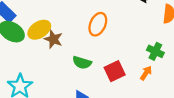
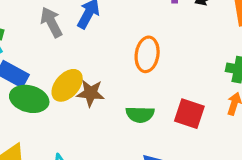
red square: (115, 71) -> (189, 114), turned -30

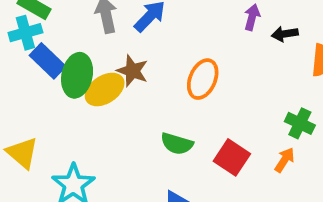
brown star: (91, 93) -> (132, 71), moved
green ellipse: (29, 99) -> (77, 75), moved, turned 72

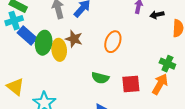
yellow ellipse: (105, 89) -> (59, 50), turned -60
red square: (232, 157) -> (131, 84), turned -36
orange arrow: (285, 160) -> (160, 84), size x1.5

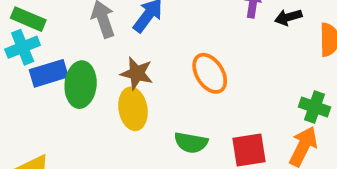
blue rectangle: (27, 35) -> (49, 73), turned -54
orange ellipse: (113, 42) -> (210, 73), turned -50
yellow ellipse: (59, 50) -> (133, 109), moved

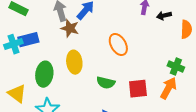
cyan cross: (23, 47) -> (13, 44), moved
brown star: (137, 73) -> (70, 28), moved
green ellipse: (81, 85) -> (44, 74), moved

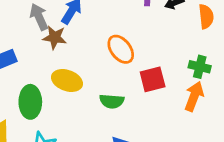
yellow ellipse: (74, 62) -> (67, 80), turned -55
red square: (138, 89) -> (153, 79), moved

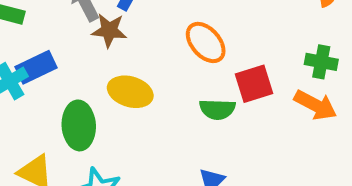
orange arrow: (194, 96) -> (315, 105), turned 100
green semicircle: (112, 101) -> (217, 109), moved

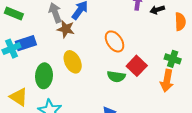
red square: (254, 84) -> (137, 66), turned -36
yellow ellipse: (130, 92) -> (73, 62), turned 40
orange arrow: (315, 105) -> (167, 81), turned 65

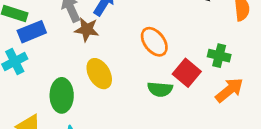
blue rectangle: (26, 43) -> (32, 32), moved
green cross: (173, 59) -> (219, 56), moved
orange arrow: (167, 81) -> (229, 90), turned -135

